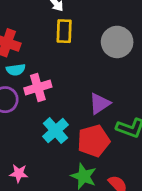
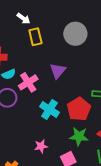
purple triangle: (100, 104) -> (58, 71), moved
pink star: (19, 173) -> (41, 146), moved

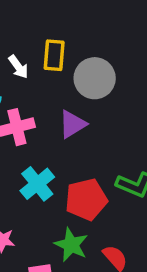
white arrow: (23, 18) -> (18, 67), moved
gray circle: (75, 34) -> (95, 78), moved

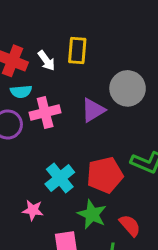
gray circle: (95, 78) -> (128, 88), moved
cyan cross: (37, 184) -> (60, 178), moved

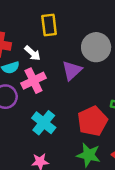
white arrow: (46, 61) -> (33, 53), moved
cyan cross: (60, 178) -> (44, 123), moved

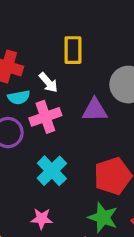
purple triangle: (72, 71) -> (95, 110), turned 35

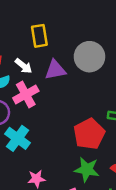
purple triangle: (95, 110) -> (55, 70), moved
cyan cross: (52, 171) -> (18, 138), moved

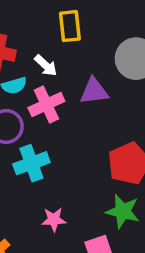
purple triangle: (55, 70) -> (94, 91), moved
cyan cross: (18, 138) -> (31, 163), turned 30

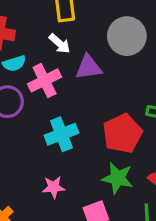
white arrow: (46, 65) -> (60, 44), moved
cyan cross: (31, 163) -> (61, 134), moved

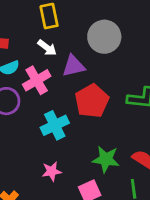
red pentagon: (122, 133) -> (92, 101), moved

